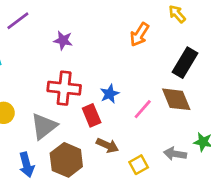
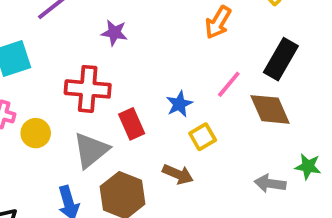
red cross: (64, 88) -> (88, 89), moved
pink line: (143, 109) -> (229, 84), moved
red rectangle: (92, 115) -> (132, 124), moved
yellow square: (139, 165) -> (203, 137), moved

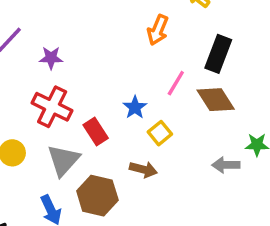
purple star: (114, 33) -> (51, 58), moved
red cross: (88, 89) -> (52, 107), turned 30

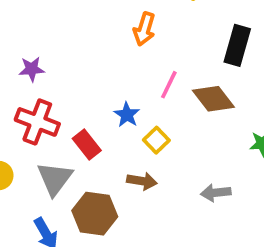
black rectangle: (218, 54) -> (237, 45), moved
gray arrow: (226, 165) -> (216, 193), moved

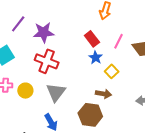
purple star: (32, 69) -> (44, 32), size x1.5
red rectangle: (87, 144) -> (92, 39), moved
brown hexagon: (95, 214) -> (90, 115), moved

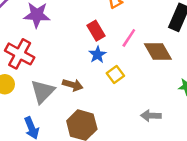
red cross: (47, 61) -> (20, 54), moved
brown arrow: (104, 94) -> (73, 85), moved

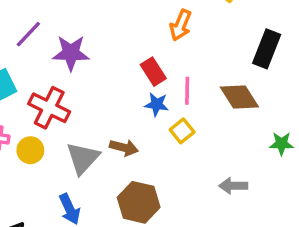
pink line: (129, 38) -> (187, 91), moved, turned -30
blue star: (98, 55) -> (157, 104), turned -30

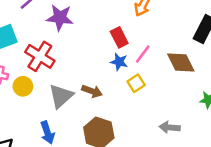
pink line: (187, 91) -> (143, 54), turned 30

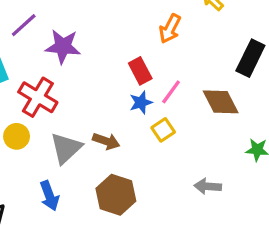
blue star: (119, 62) -> (141, 102), turned -30

